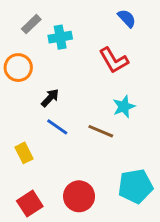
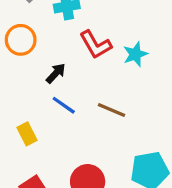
red L-shape: (114, 60) -> (96, 45), moved
cyan star: (124, 107) -> (135, 54), moved

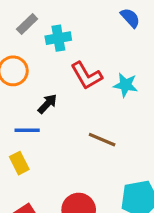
cyan star: (135, 54) -> (125, 85), turned 30
blue line: (64, 105) -> (27, 130), moved, turned -35

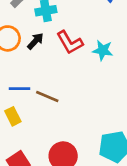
black arrow: (47, 104) -> (35, 41), moved
brown line: (102, 140) -> (47, 97), moved

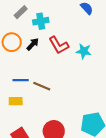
yellow rectangle: (13, 116) -> (16, 101), turned -64

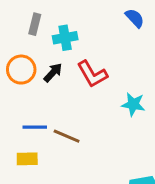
gray rectangle: (21, 12) -> (35, 24), turned -32
cyan star: (84, 51) -> (133, 104), moved

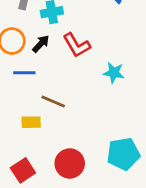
blue line: (35, 127) -> (24, 73), moved
yellow rectangle: (27, 159) -> (31, 122), moved

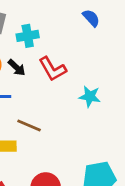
black arrow: (41, 44) -> (17, 68), turned 90

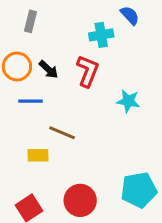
cyan cross: (28, 36) -> (101, 35), moved
red L-shape: (53, 69) -> (88, 71), turned -128

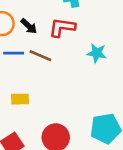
red L-shape: (88, 71) -> (62, 27), turned -104
brown line: (62, 133) -> (40, 56), moved

